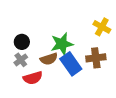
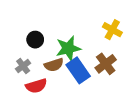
black circle: (22, 42) -> (35, 40), moved
brown cross: (96, 58) -> (106, 64), turned -30

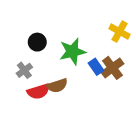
brown semicircle: (54, 65) -> (57, 86), moved
blue rectangle: (78, 70) -> (96, 67), moved, size x0.6

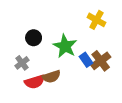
yellow cross: (119, 32) -> (96, 20), moved
green star: (72, 51) -> (65, 46), turned -30

